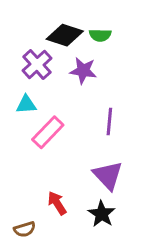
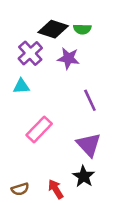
purple line: (109, 121) -> (90, 100), turned -30
pink rectangle: (48, 132) -> (39, 129), moved
red arrow: (57, 203) -> (56, 189), moved

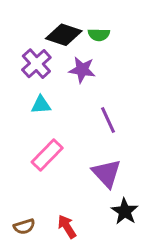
cyan triangle: (21, 86) -> (41, 105), moved
black star: (84, 176) -> (125, 211), moved

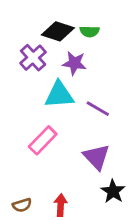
cyan triangle: (41, 105) -> (59, 95), moved, size x1.6
purple line: (108, 120) -> (98, 109), turned -35
red arrow: (67, 227) -> (61, 205), turned 35

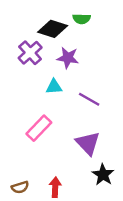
green semicircle: (90, 31) -> (82, 19), moved
cyan triangle: (59, 95) -> (54, 87), size x0.6

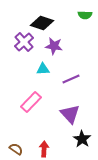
green semicircle: (82, 19) -> (85, 15), moved
purple line: (89, 99) -> (71, 79), turned -54
brown semicircle: (20, 187) -> (16, 149), turned -128

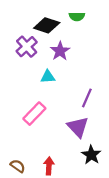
green semicircle: (85, 15) -> (77, 16), moved
purple star: (54, 46) -> (60, 51), turned 30
purple line: (71, 79) -> (87, 98), moved, turned -42

